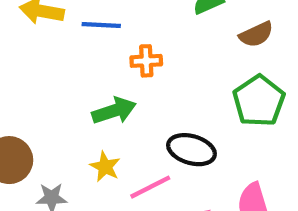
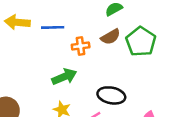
brown semicircle: (256, 34) -> (111, 37), moved
green pentagon: (259, 101) -> (141, 42), moved

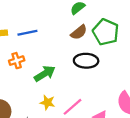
orange cross: (81, 46) -> (17, 61), moved
black ellipse: (111, 95) -> (86, 61), moved

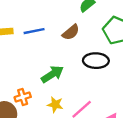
brown semicircle: (79, 32) -> (71, 32), moved
orange cross: (17, 61) -> (23, 97), moved

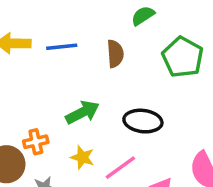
brown semicircle: (71, 32) -> (115, 54), turned -60
black ellipse: (96, 61) -> (143, 121), moved

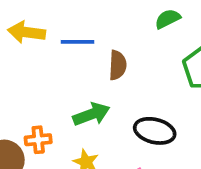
brown semicircle: (115, 54) -> (118, 65), moved

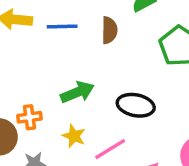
brown semicircle: (118, 65) -> (109, 30), moved

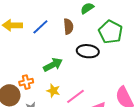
blue line: (62, 26) -> (40, 27), turned -36
black ellipse: (136, 105) -> (88, 51), moved

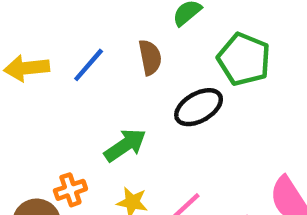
black ellipse: (88, 51) -> (199, 107), turned -30

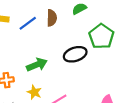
brown semicircle: (150, 57) -> (52, 18), moved

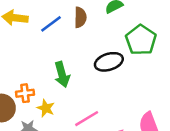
green arrow: (37, 65) -> (62, 74), turned 96
yellow star: (34, 92) -> (46, 108), moved

